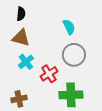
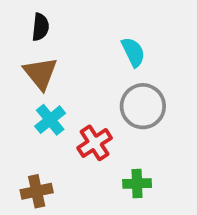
brown triangle: (21, 38) -> (40, 73), turned 36
green cross: (71, 95) -> (137, 183), size x0.6

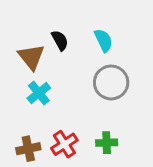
black semicircle: (40, 27) -> (60, 40), moved, turned -35
red cross: (95, 143) -> (64, 144), moved

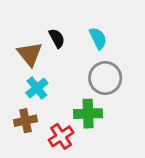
green cross: (107, 143) -> (88, 114), moved, size x1.4
brown cross: (28, 149) -> (26, 121), moved

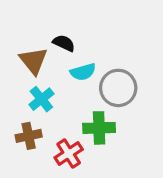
black semicircle: (57, 38) -> (64, 43), turned -36
cyan semicircle: (98, 38) -> (83, 72), moved, turned 100

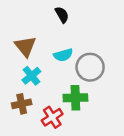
black semicircle: (64, 43) -> (62, 15), moved, turned 35

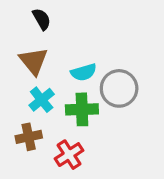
black semicircle: (62, 15) -> (42, 19), moved
green cross: (75, 98) -> (82, 109), moved

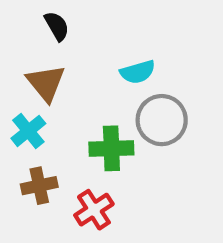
cyan semicircle: (84, 72) -> (138, 72), moved
cyan cross: (42, 100) -> (28, 131), moved

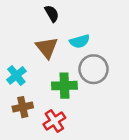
black semicircle: (57, 26) -> (52, 14), moved
brown triangle: (46, 83) -> (47, 48), moved

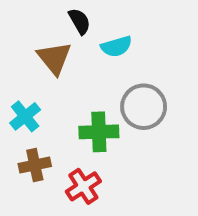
cyan semicircle: (80, 41) -> (116, 46), moved
brown triangle: (47, 48) -> (54, 58), moved

